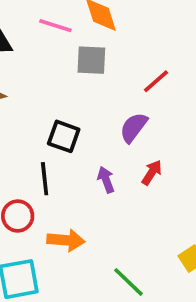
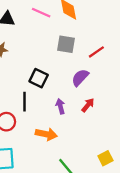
gray square: (91, 60) -> (66, 44), moved
orange arrow: (66, 240) -> (46, 134), moved

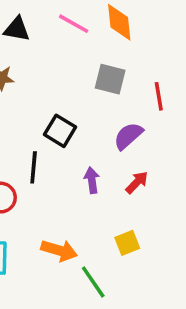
red line: (96, 52) -> (159, 96), turned -70
orange arrow: (46, 134) -> (59, 250), moved
yellow square: (105, 158) -> (127, 243), moved

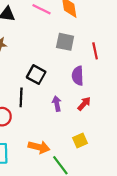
purple semicircle: (128, 136) -> (78, 76), turned -48

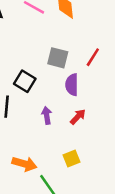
gray square: (65, 42) -> (58, 58), moved
red line: (95, 51) -> (93, 57), turned 42

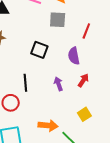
gray square: (58, 58) -> (58, 20), moved
black square: (25, 81) -> (39, 50), moved

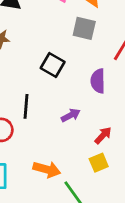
red arrow: (83, 80) -> (103, 135), moved
purple arrow: (58, 84) -> (71, 115), turned 72

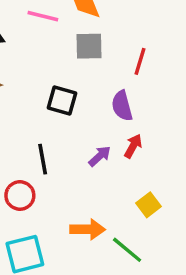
red arrow: (103, 135) -> (133, 146), moved

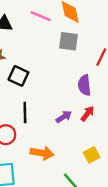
black square: (62, 101) -> (18, 76), moved
orange arrow: (88, 229) -> (42, 153), moved

